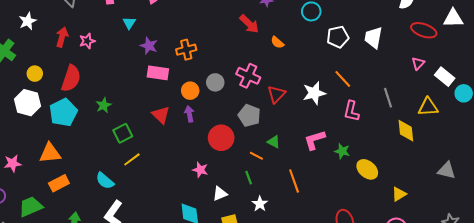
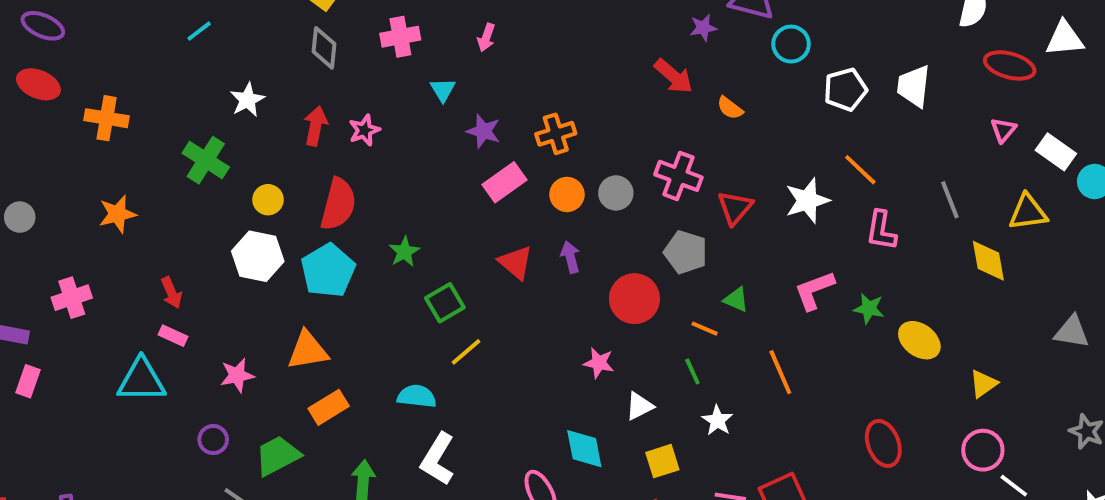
pink rectangle: (158, 73) -> (505, 182), turned -40
orange circle: (190, 91) -> (567, 194), moved
cyan semicircle: (105, 181) -> (417, 396), turned 150

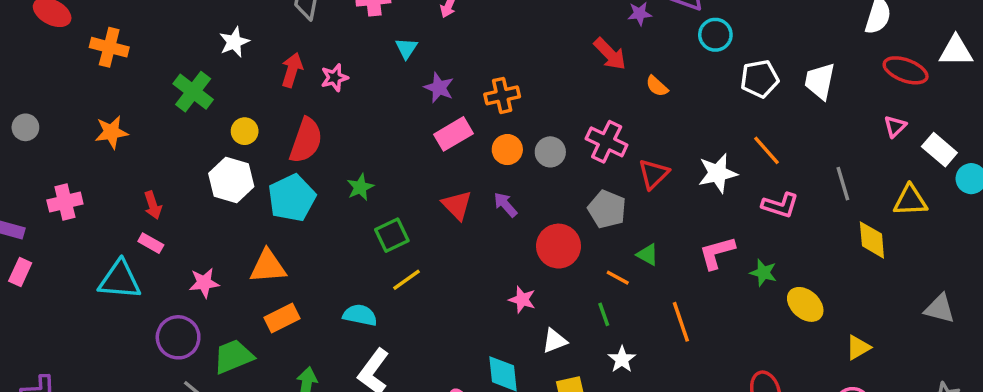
pink L-shape: (881, 230) -> (780, 205), turned -87
purple arrow: (570, 257) -> (505, 205), turned -32
purple circle: (213, 440) -> (178, 337), size x1.6

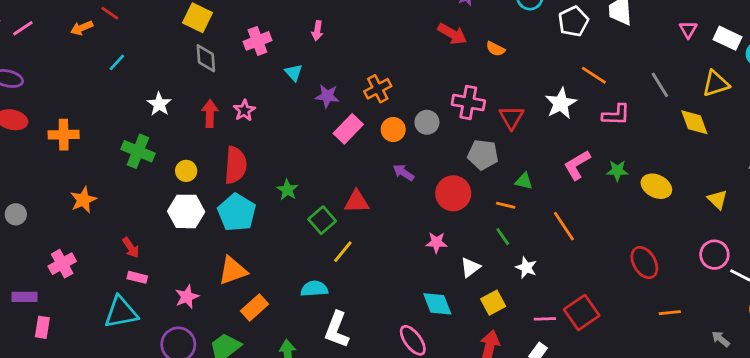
red triangle: (457, 205) -> (357, 202), moved, turned -32
yellow triangle: (858, 348) -> (717, 199), moved, turned -30

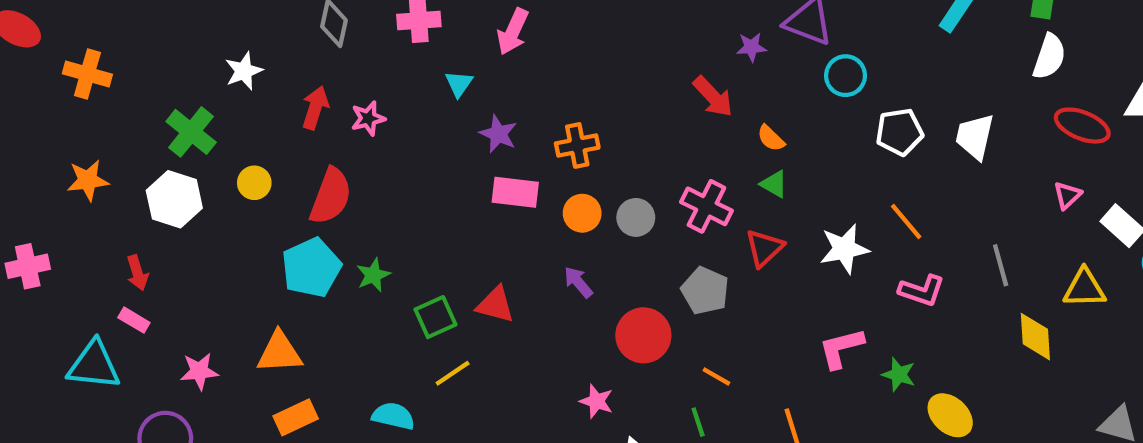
pink arrow: (317, 31) -> (513, 32), size x1.5
pink rectangle: (348, 129) -> (515, 192), turned 36
green triangle: (524, 181) -> (774, 184), moved
green star: (287, 190) -> (373, 275), moved
white hexagon: (186, 211) -> (174, 199), moved

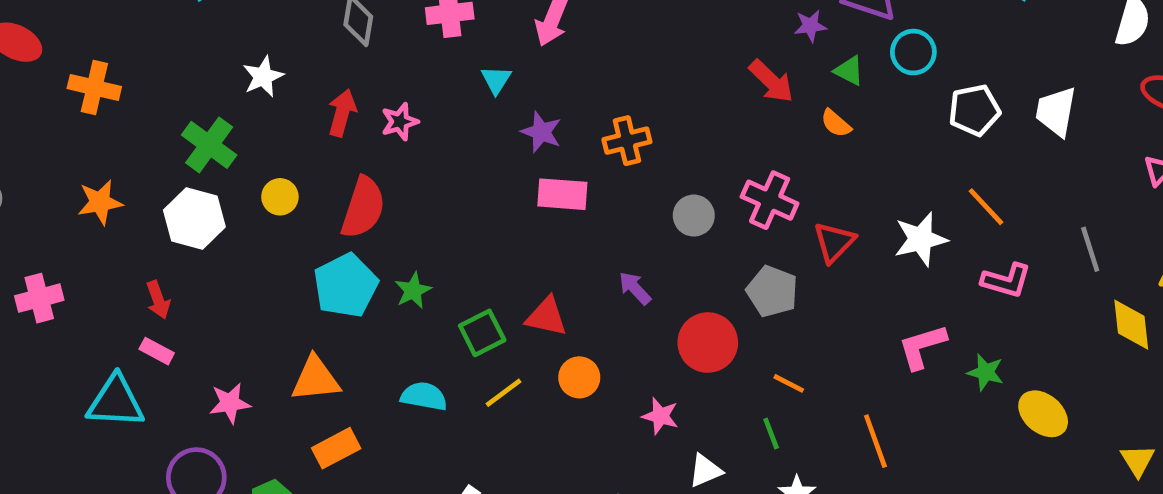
green triangle: (774, 184) -> (849, 71), moved
orange circle: (582, 213) -> (579, 377), moved
cyan semicircle: (393, 416) -> (424, 396), moved

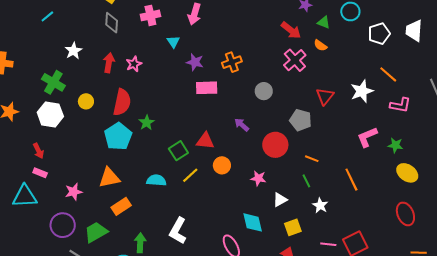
pink cross: (770, 200) -> (295, 60), moved, turned 30
green star: (413, 291) -> (147, 123), moved
yellow ellipse: (1043, 414) -> (407, 173), moved

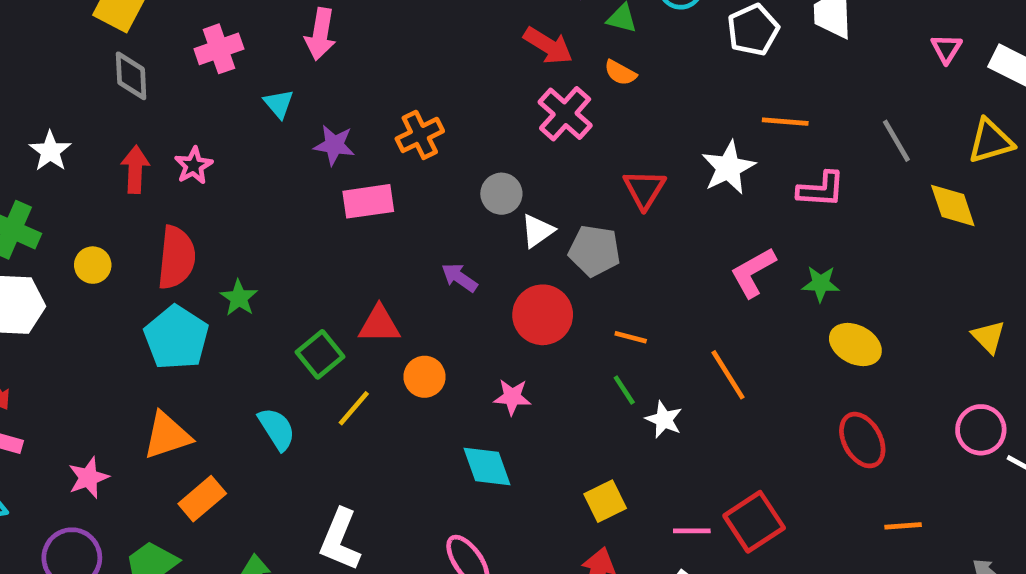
orange line: (388, 74) -> (785, 122), turned -30
cyan semicircle: (156, 180) -> (277, 429), turned 60
white triangle: (280, 200) -> (537, 231), moved
white star: (320, 205) -> (664, 420), moved
cyan diamond: (253, 222) -> (487, 467), moved

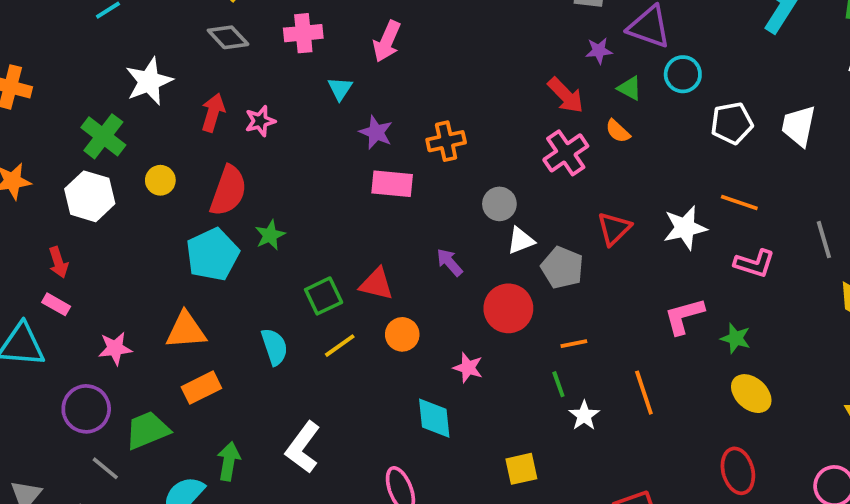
gray diamond: (131, 76) -> (228, 37), turned -54
white star: (50, 151) -> (149, 81), size x1.4
orange line: (631, 337) -> (574, 344), turned -40

